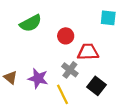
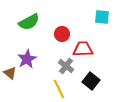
purple star: (38, 78) -> (27, 59), moved, turned 30

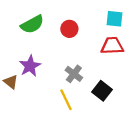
red circle: (62, 34) -> (69, 29), moved
red trapezoid: (83, 49) -> (112, 46), moved

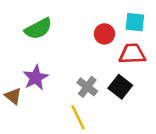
red circle: (69, 29) -> (104, 34), moved
black square: (102, 91) -> (120, 87), moved

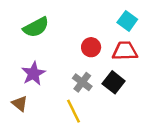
cyan square: (135, 22) -> (127, 21), turned 30
red circle: (104, 34) -> (91, 47), moved
brown triangle: (13, 96) -> (20, 104), moved

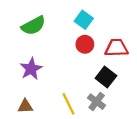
cyan square: (127, 21) -> (84, 20), moved
gray cross: (82, 82) -> (97, 102), moved
brown triangle: (20, 104) -> (25, 106), moved, turned -42

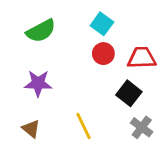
purple star: (31, 69) -> (38, 83), turned 30
gray cross: (97, 102) -> (142, 127), moved
brown triangle: (25, 106) -> (31, 129), turned 42

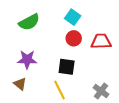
black square: (129, 93) -> (67, 67), moved, turned -30
brown triangle: (31, 129) -> (20, 84), moved

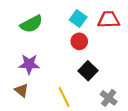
red trapezoid: (101, 41) -> (109, 20), moved
black square: (67, 67) -> (88, 71), moved, turned 36

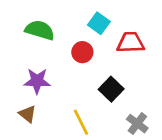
red trapezoid: (109, 20) -> (130, 43), moved
green semicircle: (31, 24) -> (40, 30), turned -135
red circle: (79, 41) -> (82, 52), moved

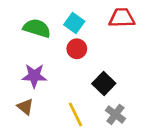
cyan square: (99, 23) -> (74, 23), moved
red trapezoid: (130, 43) -> (122, 18), moved
gray cross: (137, 124) -> (115, 114), moved

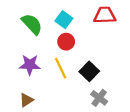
green semicircle: (37, 28) -> (32, 24), turned 30
brown triangle: (25, 107) -> (26, 100), moved, turned 48
yellow line: (76, 114) -> (61, 68), moved

